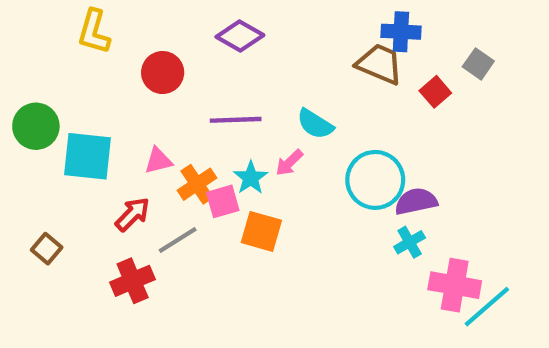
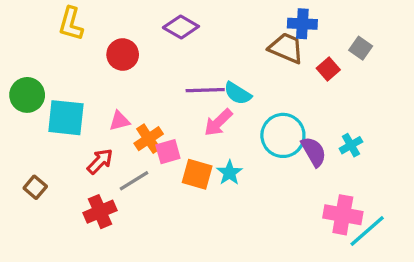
purple line: (236, 120) -> (205, 90), moved
pink arrow: (289, 163) -> (218, 123), size x1.4
cyan star: (251, 178) -> (230, 173), moved
purple semicircle: (416, 201) -> (314, 152), turned 72
cyan cross: (410, 242) -> (351, 145), moved

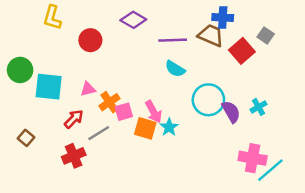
red square: (328, 69) -> (242, 51), size x1.5
purple line: (205, 90) -> (173, 40), moved
pink arrow: (218, 123) -> (154, 112), moved, turned -75

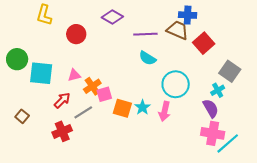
gray square: (266, 35) -> (230, 71), moved, size x1.5
pink arrow: (154, 112) -> (165, 111), moved, turned 42
purple semicircle: (231, 112) -> (211, 108), moved

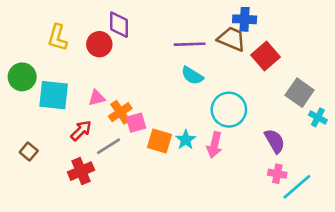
yellow L-shape: (44, 15) -> (57, 38), moved
purple diamond: (112, 17) -> (119, 25), moved, turned 60
cyan cross: (218, 90) -> (318, 117), moved, turned -32
pink cross: (213, 133) -> (277, 174), size x0.6

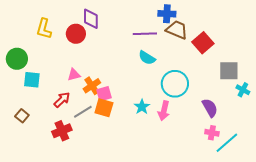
blue cross: (245, 19) -> (167, 14), moved
gray square: (300, 93) -> (229, 71), turned -35
cyan square: (54, 95) -> (32, 80), moved, size x0.7
orange square: (160, 141) -> (104, 108), moved

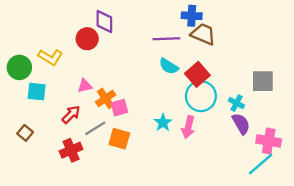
yellow L-shape: (44, 29) -> (50, 57), moved, turned -75
red square: (203, 43) -> (197, 74), moved
cyan cross: (243, 90) -> (236, 103), moved
orange square: (104, 108) -> (119, 139), moved
pink cross: (212, 133) -> (269, 141), moved, size x1.5

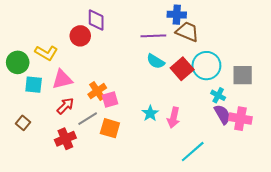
pink triangle: (85, 86) -> (62, 79), moved, size x1.5
cyan circle: (201, 96) -> (206, 66), moved
pink cross: (269, 141) -> (240, 119), moved
cyan line: (261, 164) -> (193, 152), moved

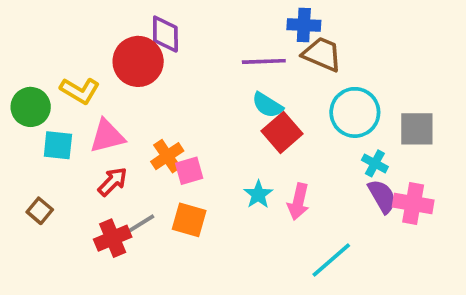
red circle: (80, 36) -> (138, 61), size x1.4
red square: (182, 69) -> (282, 132), moved
gray line: (88, 119) -> (138, 225), moved

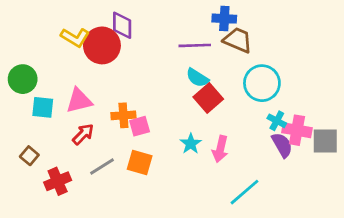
yellow L-shape: (80, 91) -> (75, 37), moved
gray square: (417, 129) -> (325, 141), moved
orange cross: (167, 156) -> (123, 115), turned 30
pink cross: (413, 204) -> (297, 130), moved
red cross: (113, 238) -> (58, 181), moved

